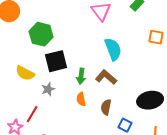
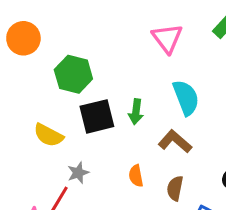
green arrow: (81, 76) -> (136, 112), moved
gray star: (48, 89) -> (78, 173), moved

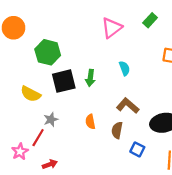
pink triangle: (167, 38) -> (112, 28), turned 30
cyan semicircle: (186, 98) -> (124, 68), size x0.6
brown L-shape: (175, 141) -> (128, 106), moved

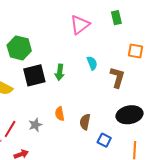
green rectangle: (150, 20) -> (116, 18), turned -56
brown L-shape: (128, 106) -> (117, 77), moved, turned 65
gray star: (51, 120) -> (35, 125), moved

